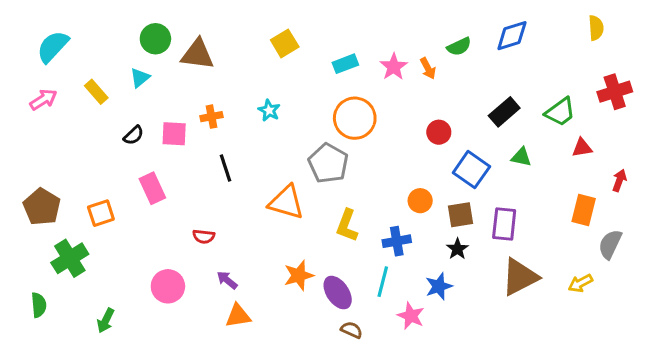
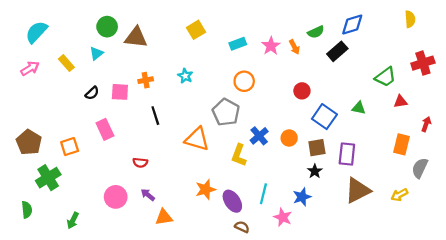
black rectangle: (504, 112) -> (337, 51), moved
orange circle: (355, 118) -> (244, 81), size x0.7
blue cross: (397, 241) -> (259, 136), moved, turned -30
purple arrow: (227, 280) -> (148, 195), moved

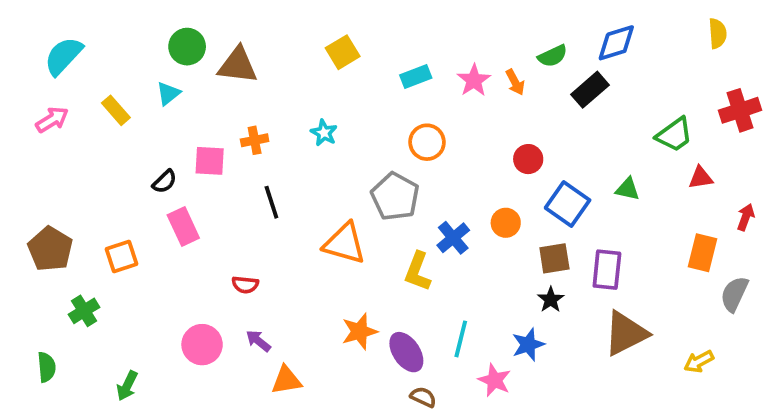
black semicircle: (92, 93) -> (165, 182), moved
orange circle: (289, 138) -> (506, 223), moved
green cross: (48, 178) -> (84, 311), size x0.7
yellow arrow: (399, 195) -> (699, 361), moved

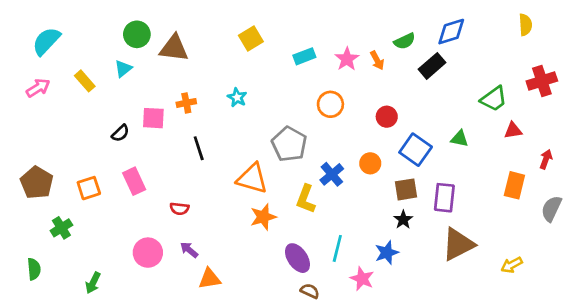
orange circle: (427, 142) -> (330, 104), moved
pink rectangle: (183, 227) -> (134, 181), moved
gray semicircle: (734, 294) -> (551, 209), moved
orange star: (360, 331) -> (263, 217), moved

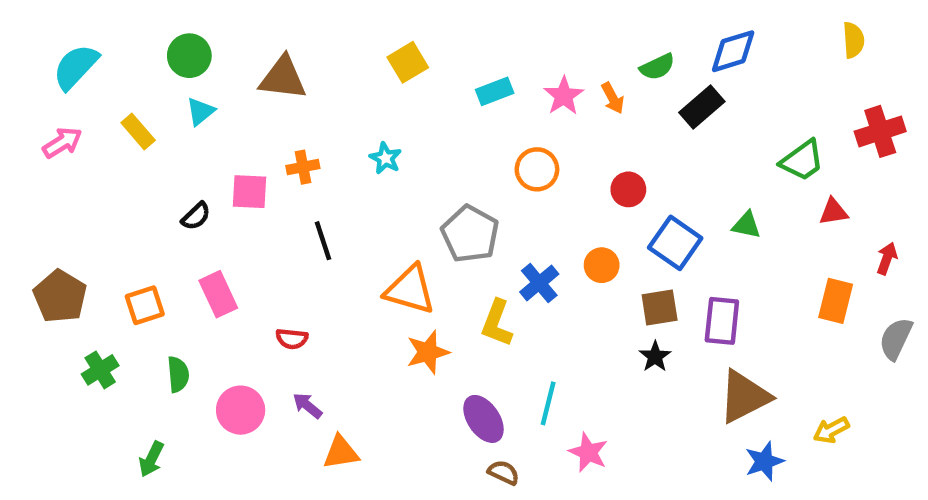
green circle: (137, 34) -> (189, 56), moved
blue star: (387, 253) -> (764, 461), moved
green semicircle: (34, 269) -> (178, 374), moved

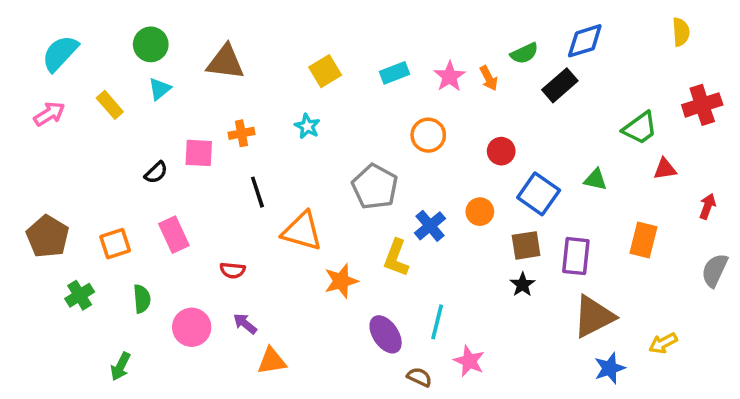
yellow square: (408, 62) -> (325, 71), moved
orange triangle: (410, 290) -> (302, 231), moved
orange rectangle: (836, 301) -> (643, 240), moved
brown semicircle: (504, 472) -> (419, 377), moved

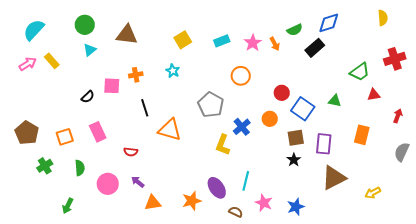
yellow rectangle: (110, 105) -> (52, 61), moved
red circle: (501, 151) -> (282, 93), moved
orange star: (341, 281) -> (192, 201), moved
blue star: (610, 368) -> (296, 207), moved

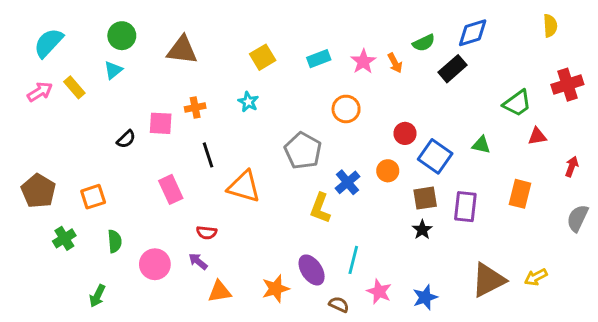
cyan triangle: (90, 50) -> (113, 70), moved
pink rectangle: (98, 132) -> (171, 189), moved
red semicircle: (131, 152) -> (207, 233), moved
brown triangle: (334, 178) -> (488, 280), moved

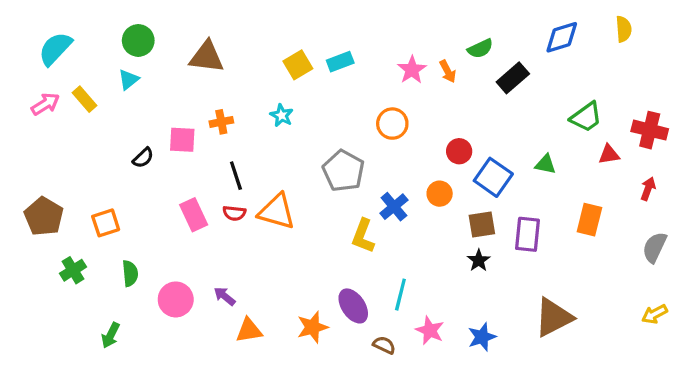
blue diamond: (473, 33) -> (562, 37), moved
cyan rectangle: (319, 59) -> (340, 62), moved
red cross: (567, 85) -> (650, 130), moved, turned 32
red semicircle: (207, 233) -> (234, 213), moved
yellow arrow: (536, 277) -> (655, 314), moved

